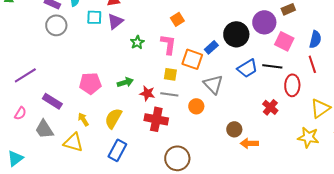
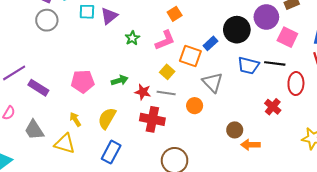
pink L-shape: (168, 44) -> (165, 40), turned 60
blue trapezoid: (247, 68) -> (248, 66), turned 45
yellow square: (170, 74) -> (167, 72), turned 32
purple rectangle: (52, 101) -> (38, 88), moved

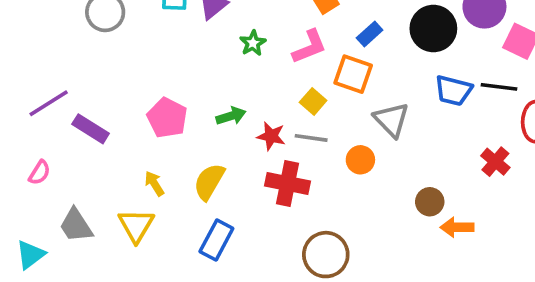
blue rectangle: (210, 43) -> (370, 34), moved
pink pentagon: (83, 81) -> (167, 118), turned 30
gray trapezoid: (34, 130) -> (76, 225), moved
yellow triangle: (65, 144) -> (136, 225), turned 45

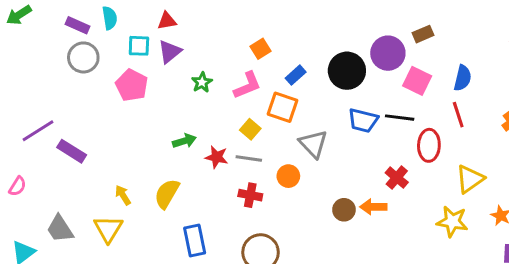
pink pentagon: (167, 118) -> (132, 85), moved
pink semicircle: (40, 173) -> (17, 186), moved
red cross: (288, 184) -> (250, 195), moved, size x0.7
orange arrow: (457, 227) -> (373, 207), moved
blue rectangle: (216, 240) -> (195, 241), moved, turned -40

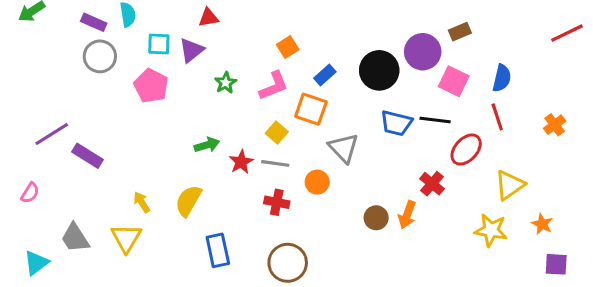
red triangle: (167, 21) -> (209, 18), moved
red ellipse: (429, 145) -> (466, 150), turned 40
red star: (217, 157) -> (241, 162), turned 30
orange arrow: (373, 207) -> (407, 215), turned -70

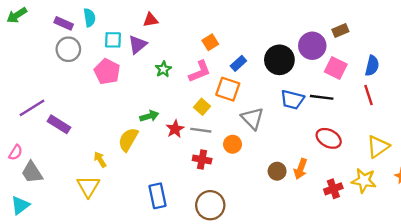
red ellipse: (466, 150) -> (329, 138), moved, turned 75
red cross: (432, 184) -> (333, 189), moved, turned 30
yellow semicircle: (188, 201) -> (128, 140), moved
gray trapezoid: (75, 238) -> (32, 172), moved

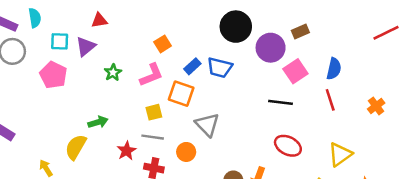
black circle: (279, 60) -> (236, 27), moved
pink square: (336, 68) -> (295, 71), turned 30
blue trapezoid: (292, 100) -> (220, 68), moved
yellow square: (202, 107) -> (154, 112), turned 35
red star: (175, 129) -> (127, 151), moved

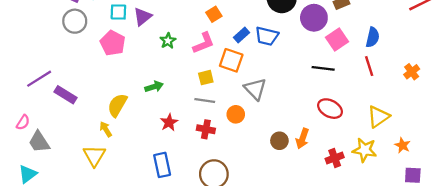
yellow semicircle: (76, 147) -> (117, 105), moved
red star: (127, 151) -> (169, 122), moved

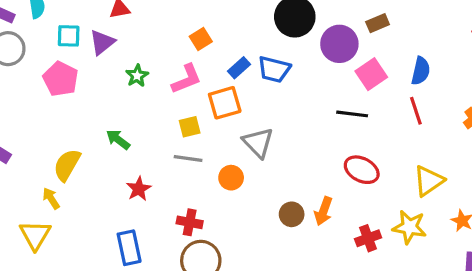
orange square: (231, 60) -> (225, 103), turned -35
green arrow: (154, 87) -> (118, 139), turned -126
red cross: (206, 129) -> (190, 222), moved

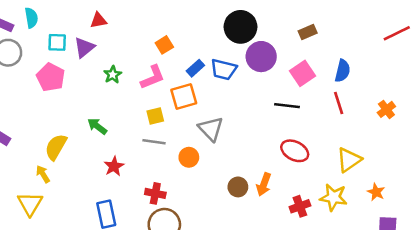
purple circle: (339, 44) -> (261, 57), moved

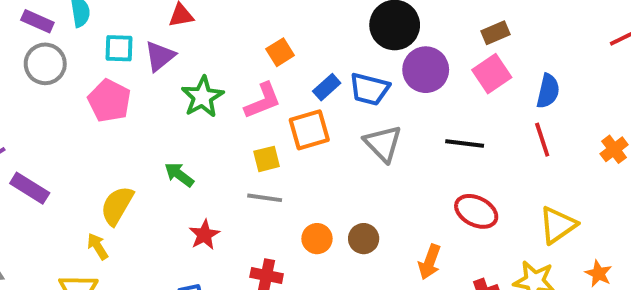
pink square: (302, 73) -> (492, 74), moved
green star: (113, 75) -> (202, 97), size x1.5
gray triangle: (211, 129) -> (383, 143), moved
orange circle: (189, 157) -> (317, 239), moved
brown circle: (238, 187) -> (364, 239), moved

